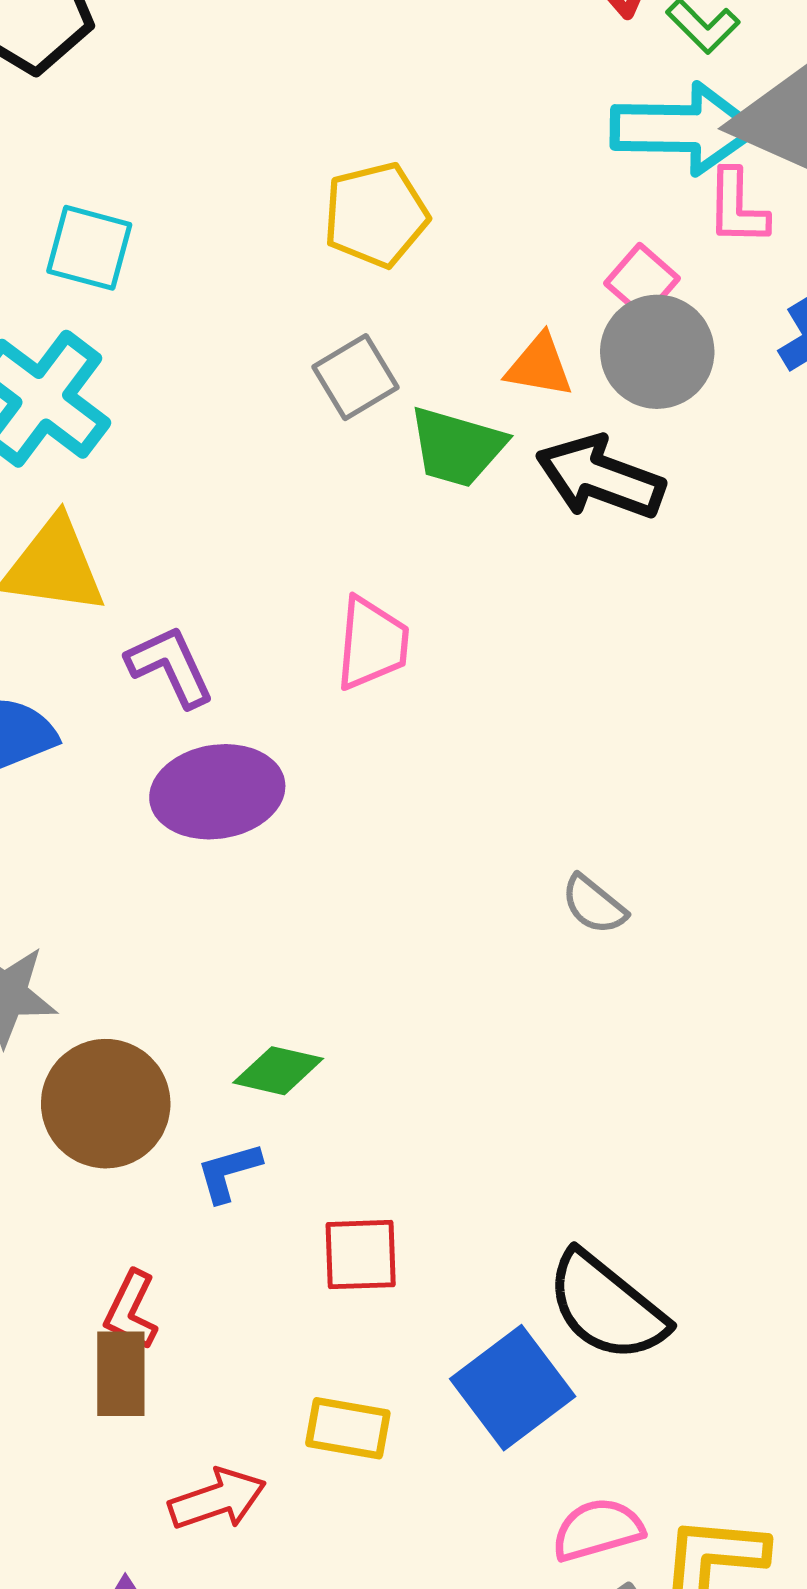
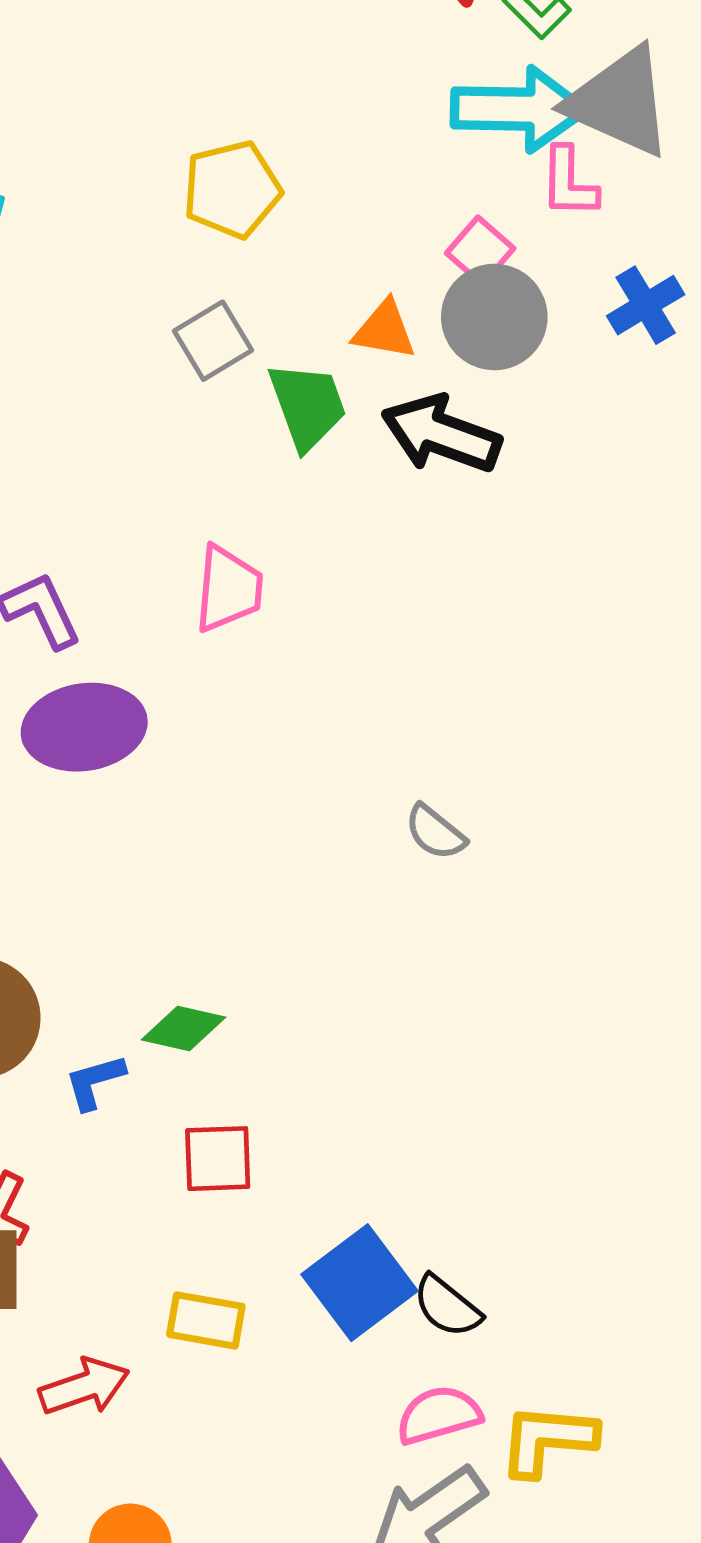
green trapezoid: (457, 447) -> (308, 406), turned -126
green diamond: (278, 1071) -> (183, 1029), moved
black semicircle: (607, 1307) -> (447, 1306), moved, size x0.6

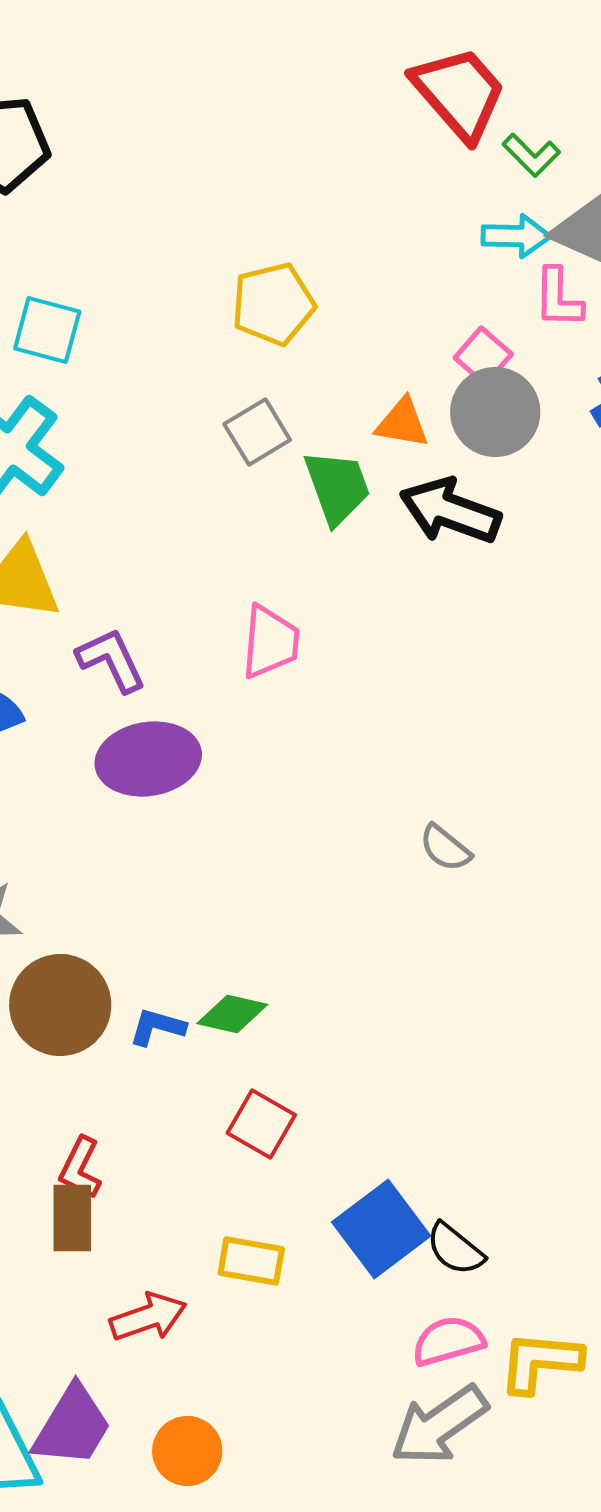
cyan arrow: (519, 109) -> (516, 236), size x0.6
blue L-shape: (95, 1082) -> (157, 1027), moved, turned 32
red square: (218, 1159) -> (261, 1124), turned 32

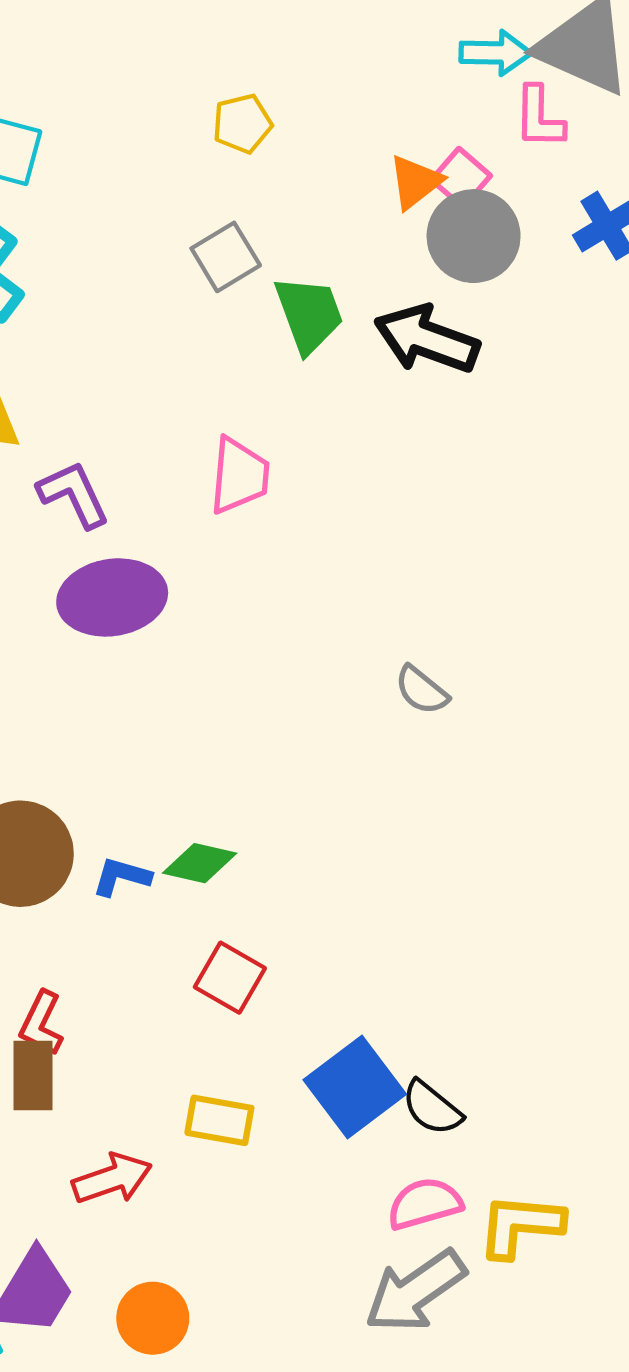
yellow pentagon: (273, 304) -> (242, 124), size x0.7
orange triangle: (402, 423) -> (415, 182), moved, turned -48

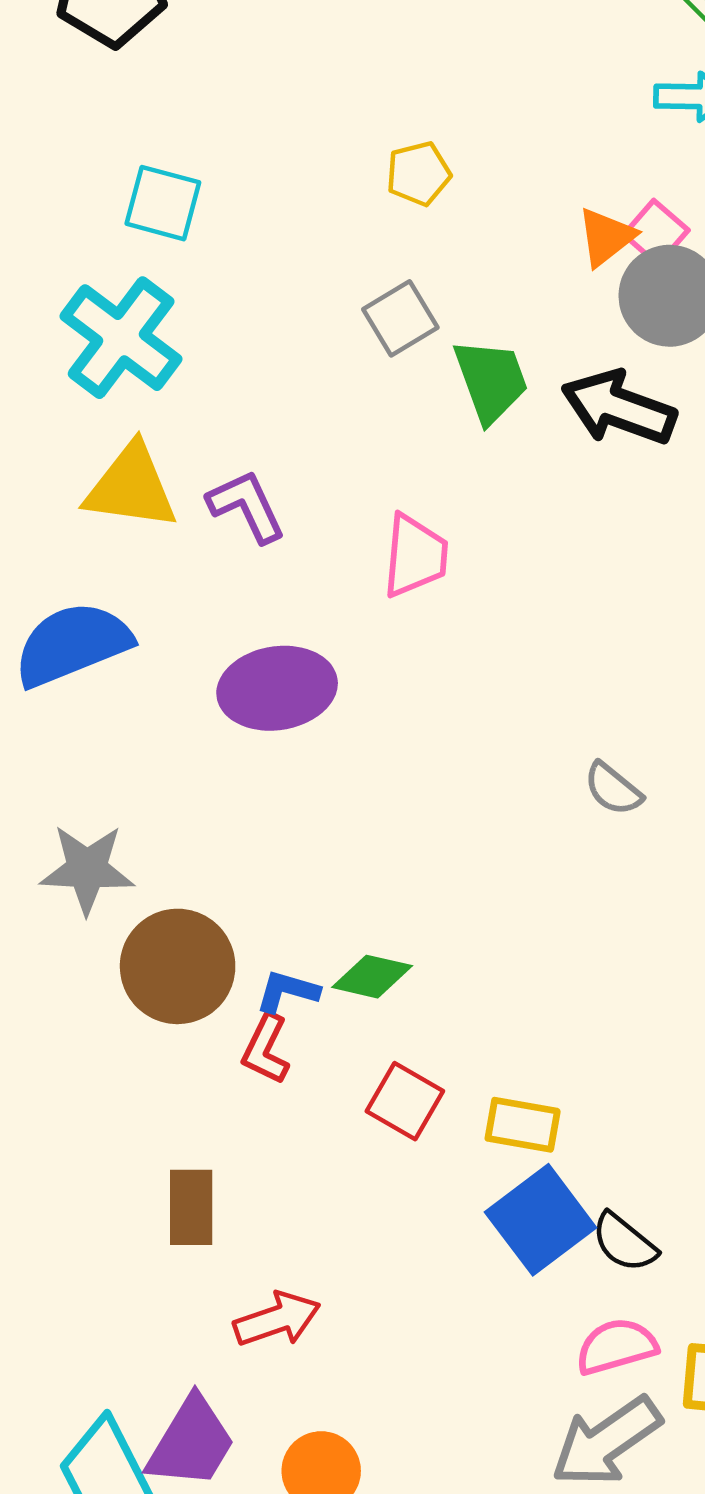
purple L-shape: (74, 494) -> (247, 506), moved
red L-shape: (41, 1023) -> (266, 1049), moved
yellow rectangle: (219, 1120) -> (523, 1125), moved

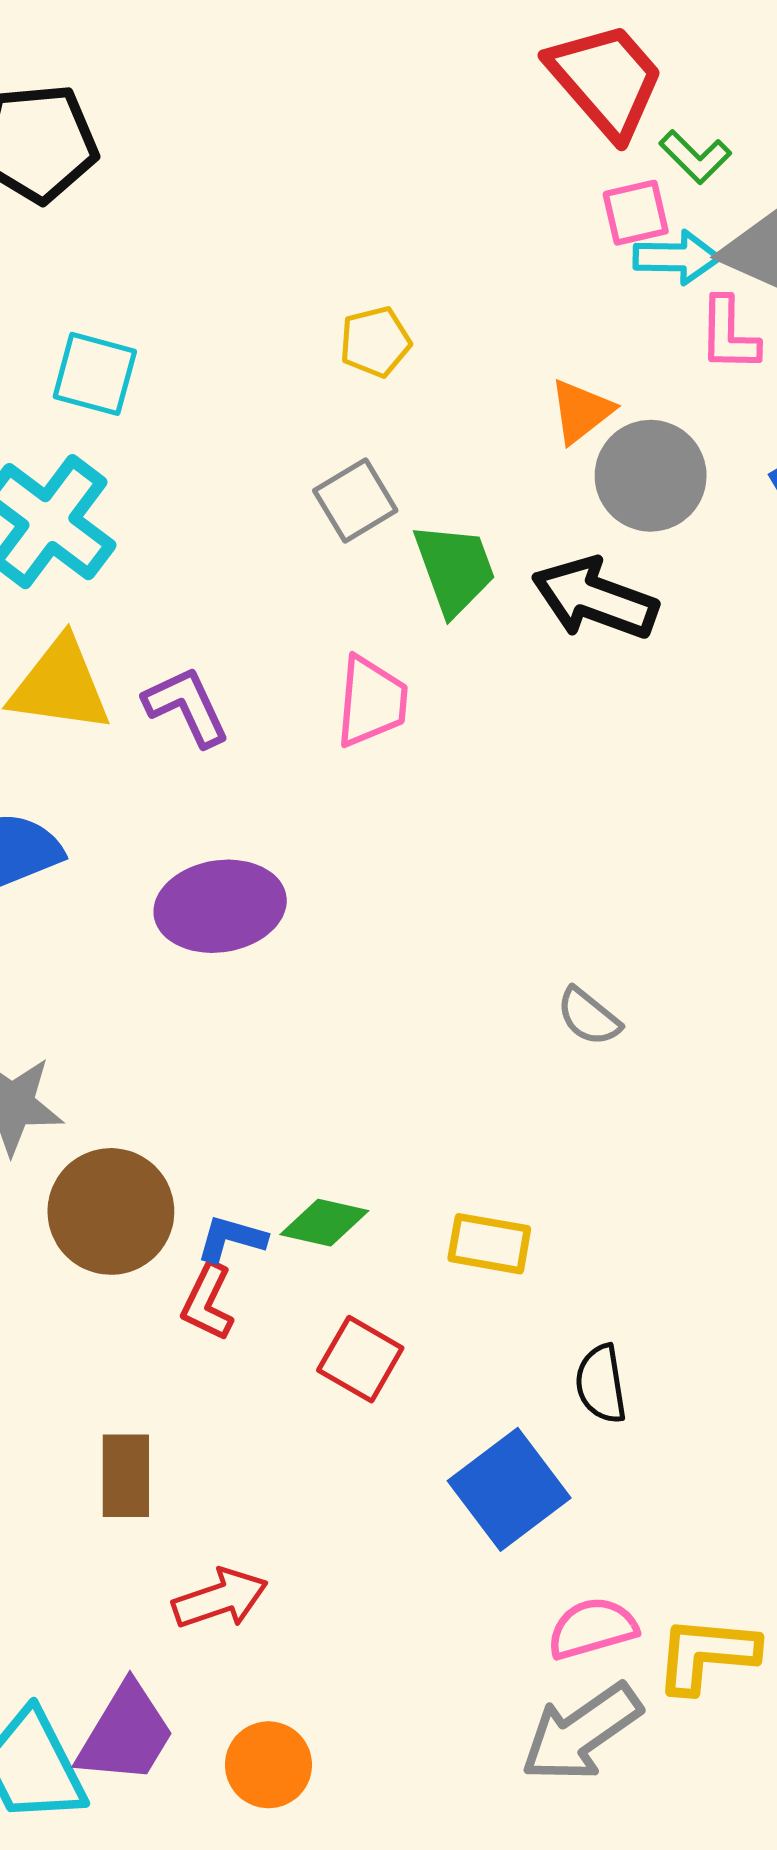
pink square: (656, 232) -> (636, 213), moved, turned 36
pink trapezoid: (415, 556) -> (371, 702), moved
yellow rectangle: (523, 1125) -> (489, 1244), moved
black semicircle: (624, 1242) -> (601, 1384), moved, turned 42

